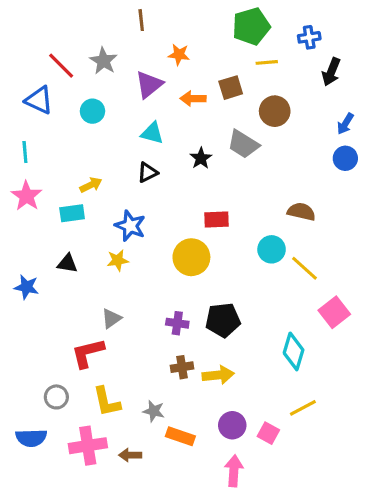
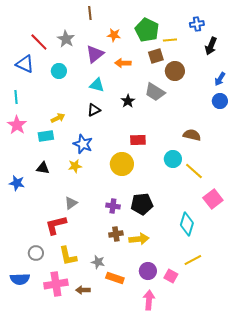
green pentagon: (251, 26) -> (147, 30), moved, turned -30
brown square: (231, 88) -> (156, 56), moved

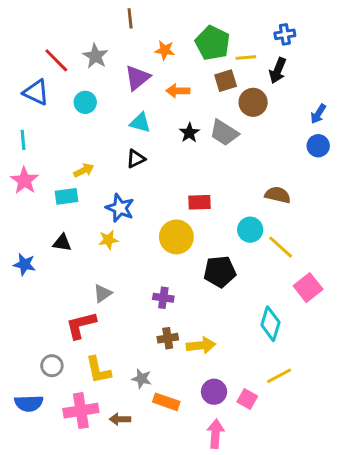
black arrow: (211, 46) -> (278, 71), moved
black star: (128, 101) -> (189, 133), moved
black pentagon: (142, 204) -> (220, 272), moved

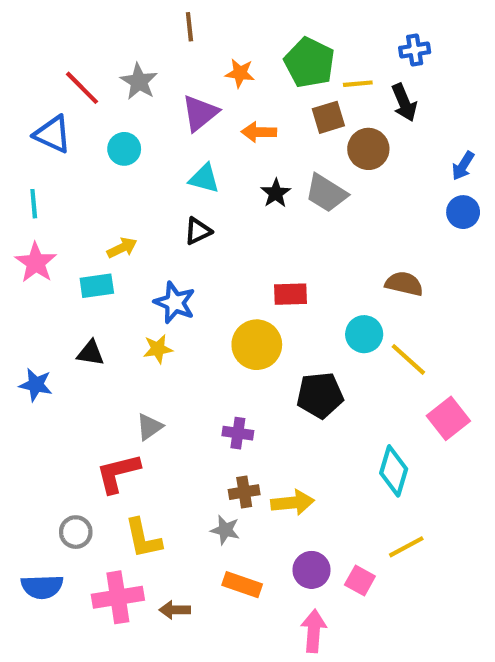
black arrow: (278, 71) -> (404, 103), turned -45
gray star: (142, 379) -> (225, 530), moved

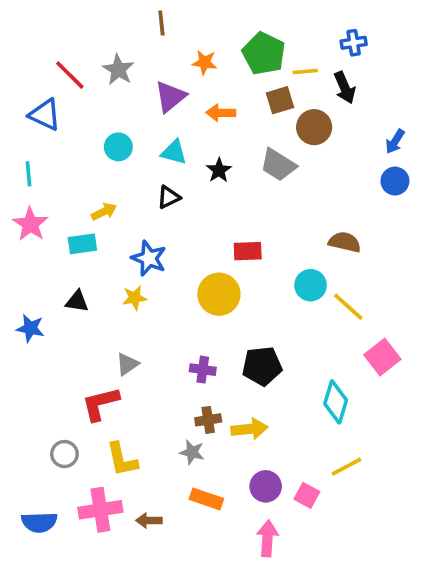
cyan circle: (124, 149) -> (118, 147), moved
black star: (276, 193) -> (219, 170), moved
black pentagon: (320, 395) -> (262, 366), moved
blue semicircle: (42, 587) -> (39, 522), moved

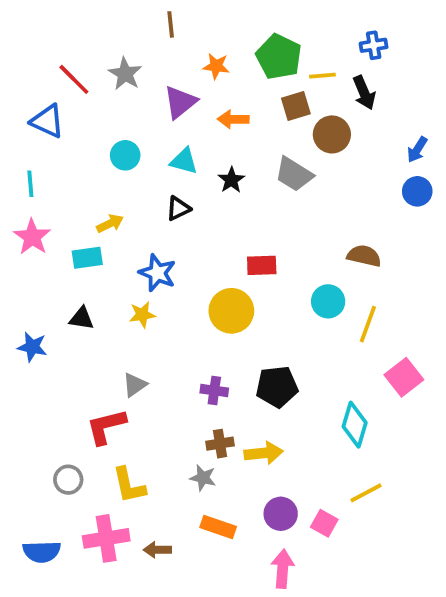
yellow line: (348, 307) -> (368, 324), turned 68

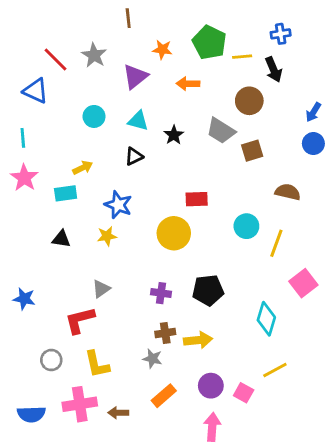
brown square: (296, 106) -> (252, 151), moved
orange arrow: (233, 119) -> (188, 84), moved
brown semicircle: (364, 256) -> (288, 192), moved
blue star: (32, 347) -> (24, 299), moved
orange rectangle: (218, 527) -> (164, 396), turned -60

